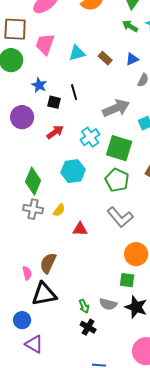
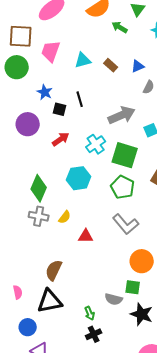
green arrow: (130, 26) -> (120, 27), moved
pink semicircle: (27, 273) -> (18, 292), moved
gray semicircle: (108, 304) -> (114, 299), moved
black cross: (88, 327) -> (94, 334), turned 35

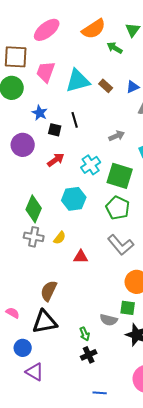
cyan triangle: (83, 60) -> (78, 81), size x1.5
gray arrow: (122, 115) -> (117, 136), size x0.6
pink semicircle: (18, 292) -> (13, 313), turned -48

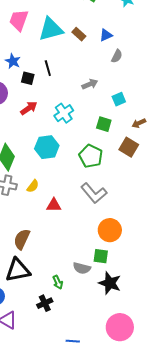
green square: (120, 176) -> (104, 124), moved, size x0.6
black cross: (89, 355) -> (45, 303), moved

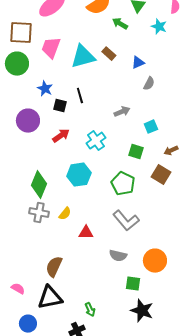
brown rectangle: (79, 34) -> (109, 54), moved
orange circle: (110, 230) -> (155, 261), moved
gray semicircle: (82, 268) -> (118, 256), moved

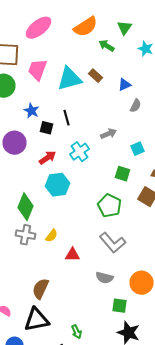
cyan cross: (96, 141) -> (80, 152), moved
cyan hexagon: (79, 175) -> (58, 185), moved

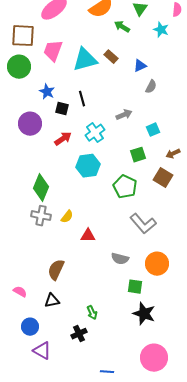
green square: (122, 174) -> (138, 155), turned -35
cyan hexagon: (58, 185) -> (88, 166), moved
gray L-shape: (112, 243) -> (143, 224), moved
black triangle: (36, 320) -> (52, 301), size x0.6

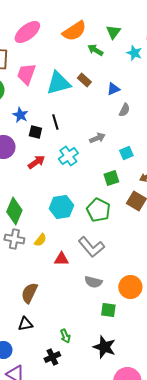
cyan hexagon: (88, 166) -> (61, 207), moved
gray L-shape: (143, 224) -> (91, 247), moved
black star: (144, 314) -> (104, 347), moved

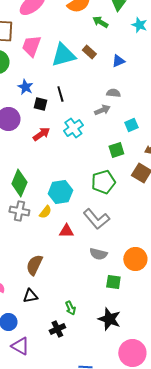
gray semicircle: (124, 110) -> (113, 93), moved, turned -112
cyan hexagon: (61, 207) -> (60, 192), moved
green pentagon: (98, 210) -> (103, 182), turned 30

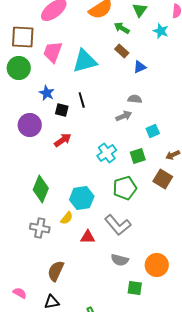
brown rectangle: (89, 52) -> (122, 51), moved
cyan cross: (73, 128) -> (107, 153), moved
gray cross: (19, 211) -> (40, 228), moved

